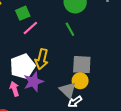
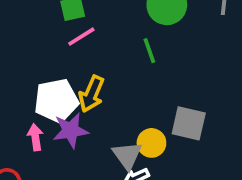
gray square: (82, 65) -> (189, 123), moved

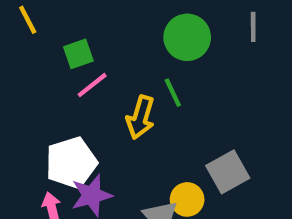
yellow arrow: (91, 94) -> (141, 117), moved
gray square: (189, 123) -> (228, 172), turned -36

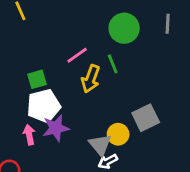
green square: (78, 54) -> (37, 79), moved
pink line: (92, 85) -> (77, 55), moved

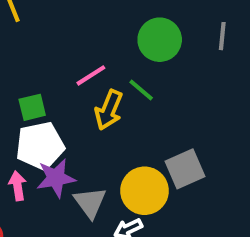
green line: (113, 64) -> (141, 90), turned -30
yellow circle: (118, 134) -> (145, 191), size x1.5
gray triangle: (100, 145) -> (90, 202), moved

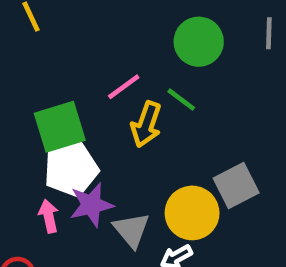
green square: (32, 107) -> (60, 127), size x1.6

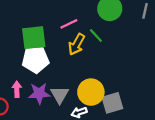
gray square: (236, 186) -> (112, 103), moved
purple star: (91, 205) -> (39, 93), moved
pink arrow: (49, 216) -> (17, 89), moved

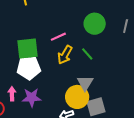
green line: (96, 35) -> (87, 54), moved
gray triangle: (60, 95) -> (85, 83), moved

